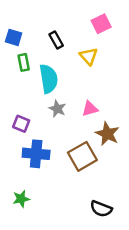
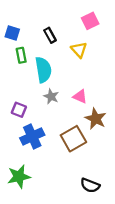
pink triangle: (90, 109) -> (80, 96), turned 40
blue cross: (36, 154) -> (32, 136), turned -30
green star: (21, 199) -> (19, 177), size x1.5

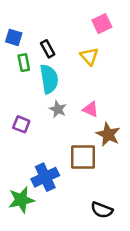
black rectangle: (50, 35) -> (48, 49), moved
blue cross: (32, 136) -> (45, 177), moved
brown square: (73, 139) -> (83, 157), turned 30

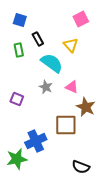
blue square: (14, 37) -> (20, 20), moved
cyan semicircle: (49, 79) -> (52, 63), moved, turned -45

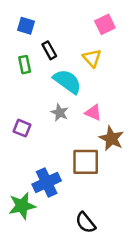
black semicircle: (81, 167) -> (86, 223), moved, turned 30

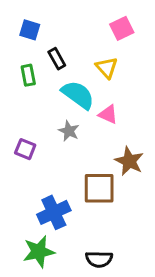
pink triangle: (93, 113) -> (108, 114), moved
green star: (22, 206) -> (39, 252), moved
black semicircle: (86, 223) -> (99, 259), turned -50

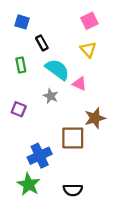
yellow triangle: (107, 68) -> (88, 50), moved
green rectangle: (28, 75) -> (21, 65), moved
brown star: (129, 161) -> (95, 118), turned 30
green star: (39, 252) -> (29, 184), turned -30

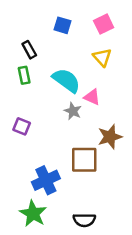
blue square: (22, 22) -> (63, 25), moved
black rectangle: (42, 43) -> (29, 50), moved
gray star: (51, 96) -> (73, 111), moved

